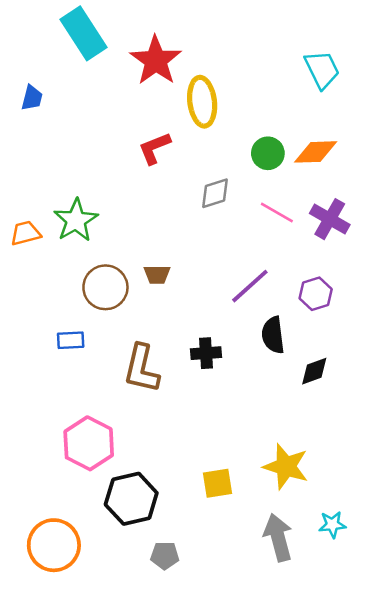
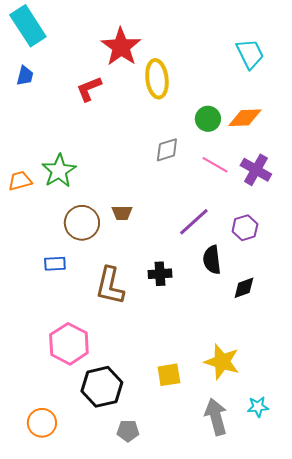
cyan rectangle: (84, 33) -> (28, 26), moved
red L-shape: (154, 148) -> (89, 89), moved
orange circle: (54, 545) -> (42, 423), size x0.7

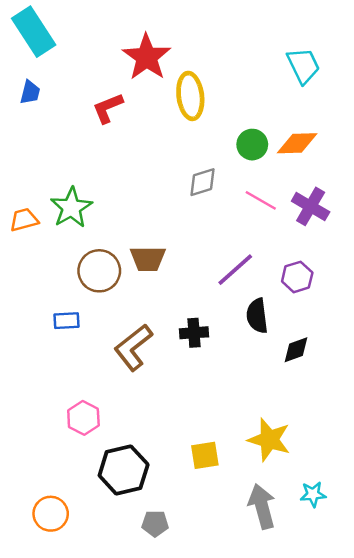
brown trapezoid: (122, 213) -> (148, 259), size x1.4
brown L-shape: (110, 286) -> (133, 347), turned 39
pink hexagon: (69, 344) -> (83, 418), size x0.7

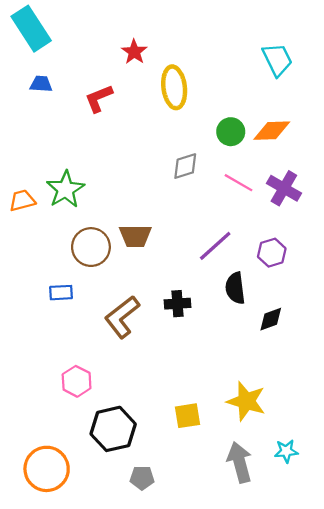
red star: (147, 57) -> (134, 52), size x0.6
blue trapezoid: (30, 92) -> (41, 84), moved, turned -100
orange circle: (51, 514) -> (47, 469), size x1.4

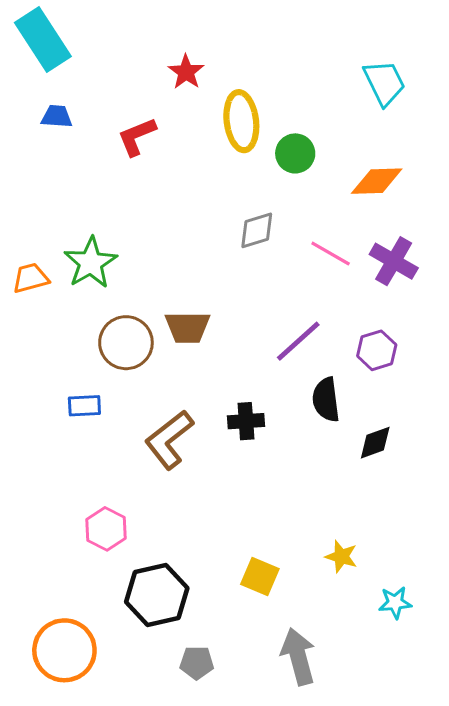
green circle: (231, 132) -> (295, 153), moved
yellow star: (246, 401) -> (341, 556), size x0.6
yellow square: (187, 416) -> (260, 576), turned 32
cyan star: (286, 451) -> (395, 603), moved
gray arrow: (240, 462) -> (298, 656), moved

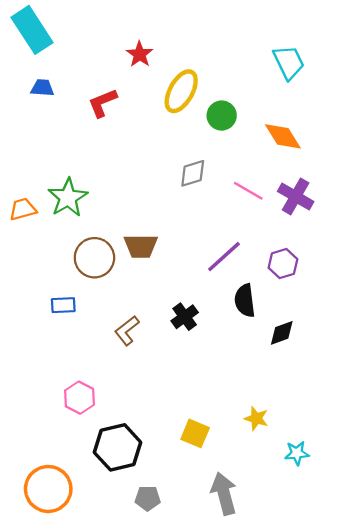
yellow ellipse: (241, 121) -> (181, 91), turned 36
orange diamond: (377, 181) -> (283, 136), turned 60
black cross: (246, 421) -> (185, 317), turned -32
brown L-shape: (169, 440) -> (127, 331), size x0.7

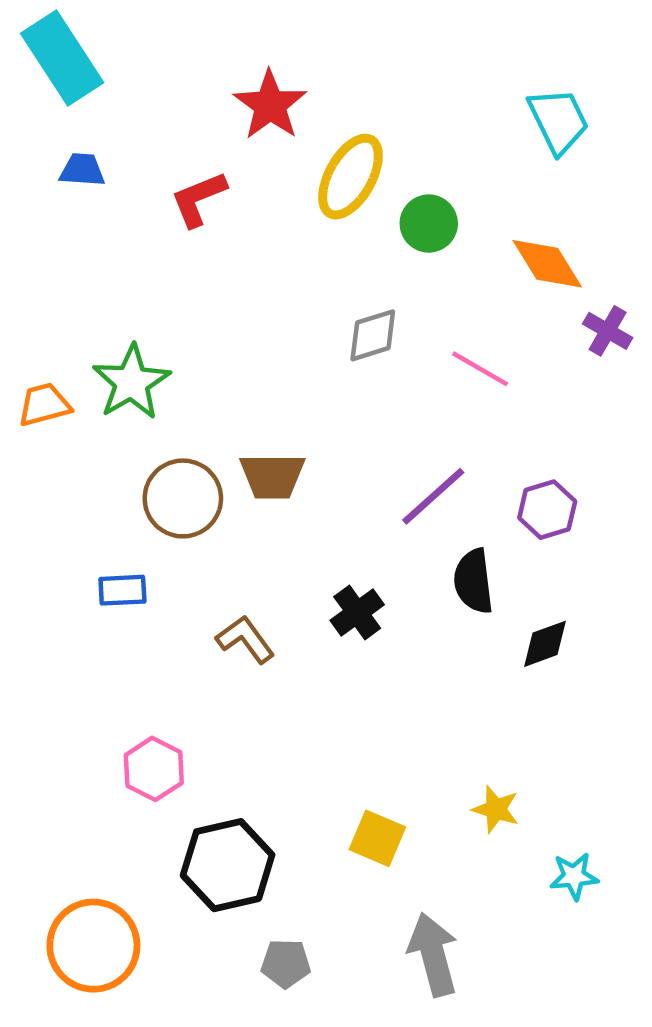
red star: (140, 54) -> (270, 105), size x1.4
purple cross: (296, 196) -> (608, 331), moved, size x0.7
brown L-shape: (127, 331) -> (245, 639), turned 92

